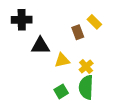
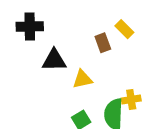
yellow cross: (86, 67) -> (131, 99), moved, turned 32

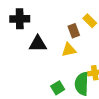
yellow triangle: (82, 79) -> (69, 50), moved

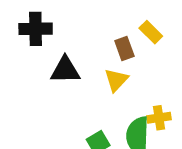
yellow triangle: (69, 50) -> (116, 80), turned -35

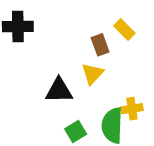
black triangle: (65, 70) -> (59, 90), moved

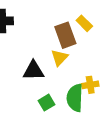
brown rectangle: (100, 45) -> (65, 35), size x1.5

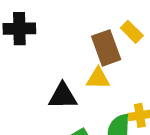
yellow triangle: (59, 58) -> (98, 78), turned 48

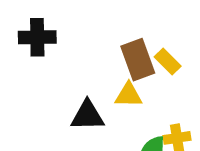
yellow rectangle: (132, 32) -> (168, 61), moved

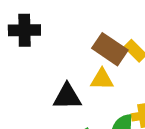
brown rectangle: (138, 60) -> (110, 49), turned -36

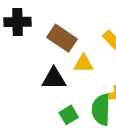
brown rectangle: (110, 49) -> (62, 38), moved

